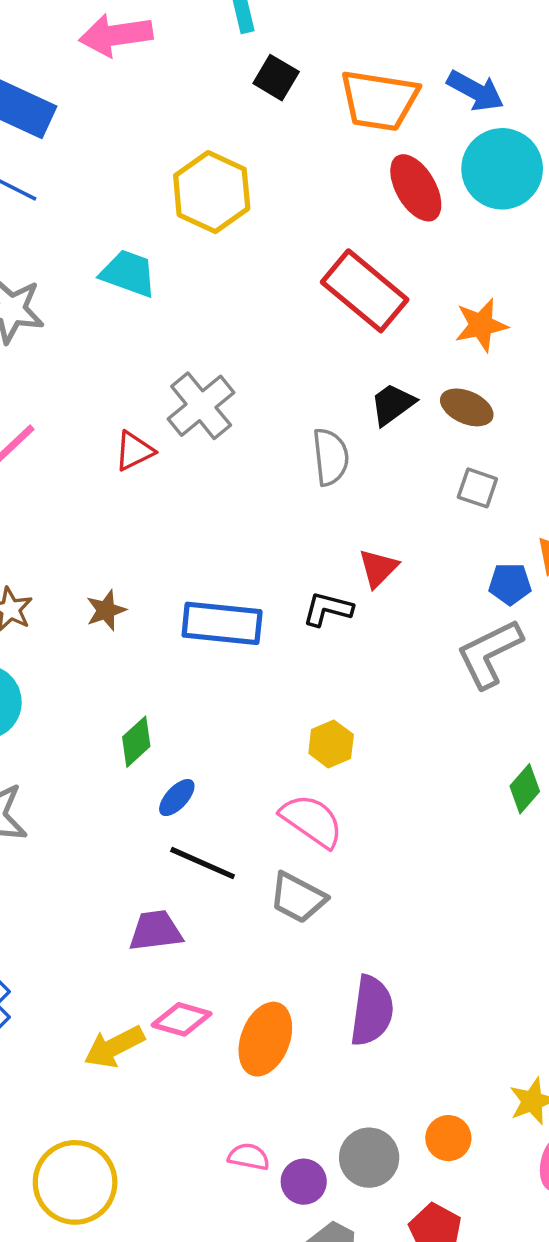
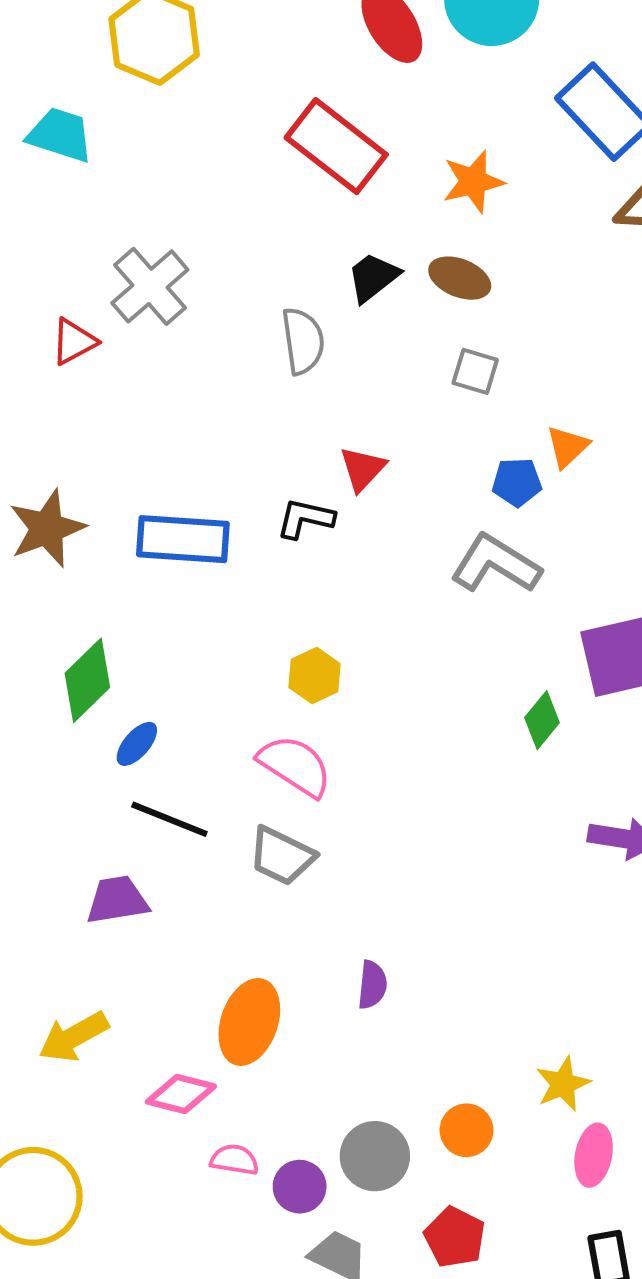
brown star: (106, 610) -> (47, 528), size x1.6
gray L-shape: (489, 653) -> (496, 564), turned 60
green diamond: (136, 742) -> (87, 680), size x1.4
purple semicircle: (372, 1011) -> (372, 985), size x0.6
pink diamond: (182, 1019) -> (181, 1094), moved

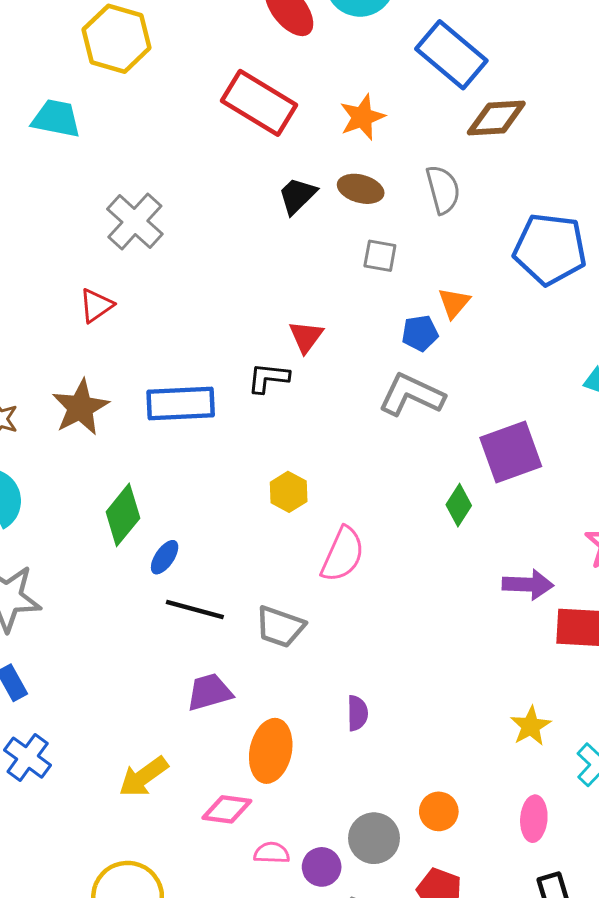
gray semicircle: (303, 341) -> (443, 190), moved
red triangle: (74, 342) -> (96, 305), moved
pink semicircle: (295, 766) -> (343, 554), moved, turned 88
purple trapezoid: (117, 900) -> (209, 692), moved
yellow star: (563, 1084) -> (531, 726), moved

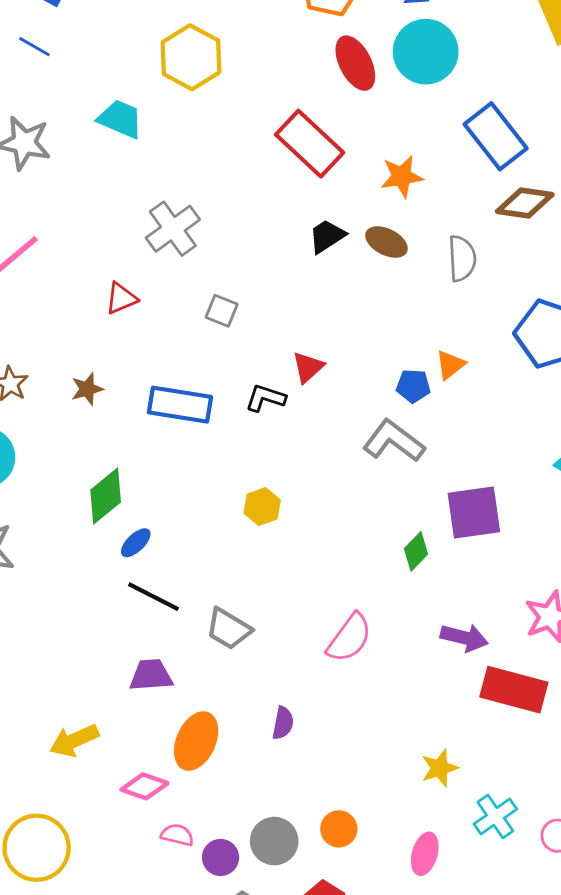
gray square: (380, 256) -> (222, 311), moved
brown star: (80, 407) -> (87, 389), size x0.6
pink semicircle: (343, 554) -> (349, 638), moved

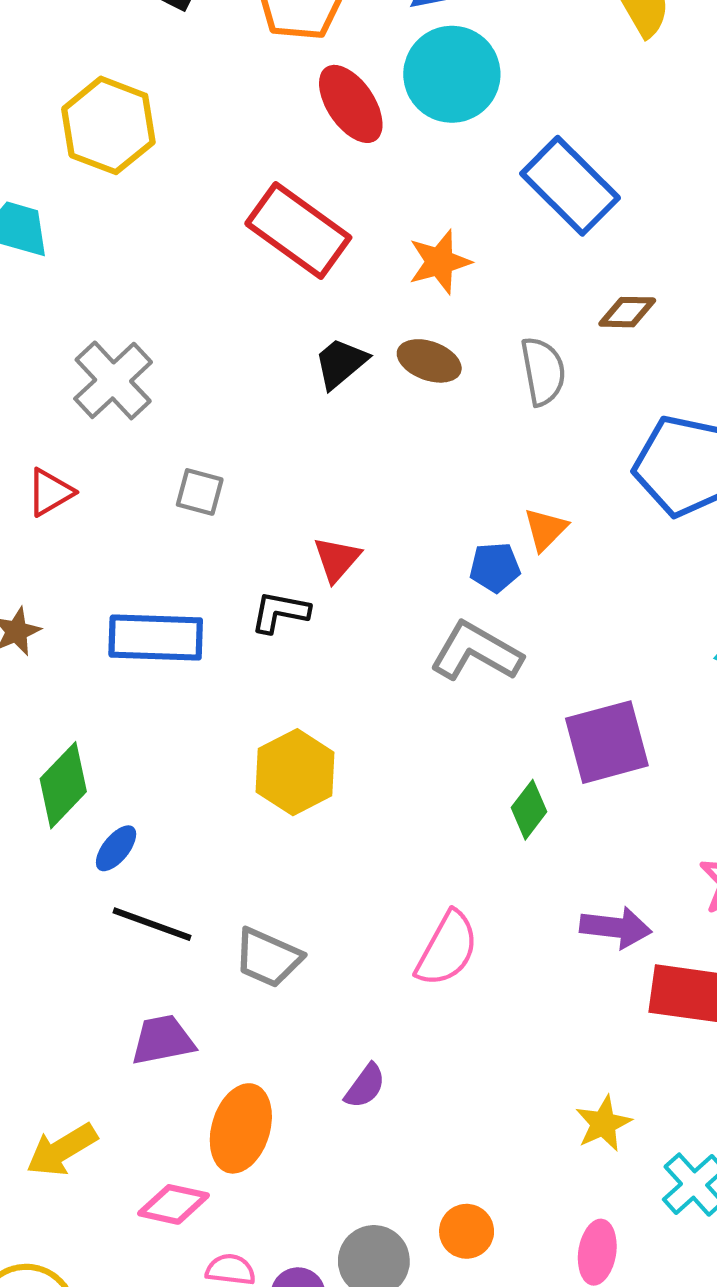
brown diamond: (525, 203) -> (627, 312), moved, size x0.7
yellow hexagon: (262, 507) -> (295, 772), size x1.5
purple semicircle: (283, 723) -> (365, 1086), turned 32

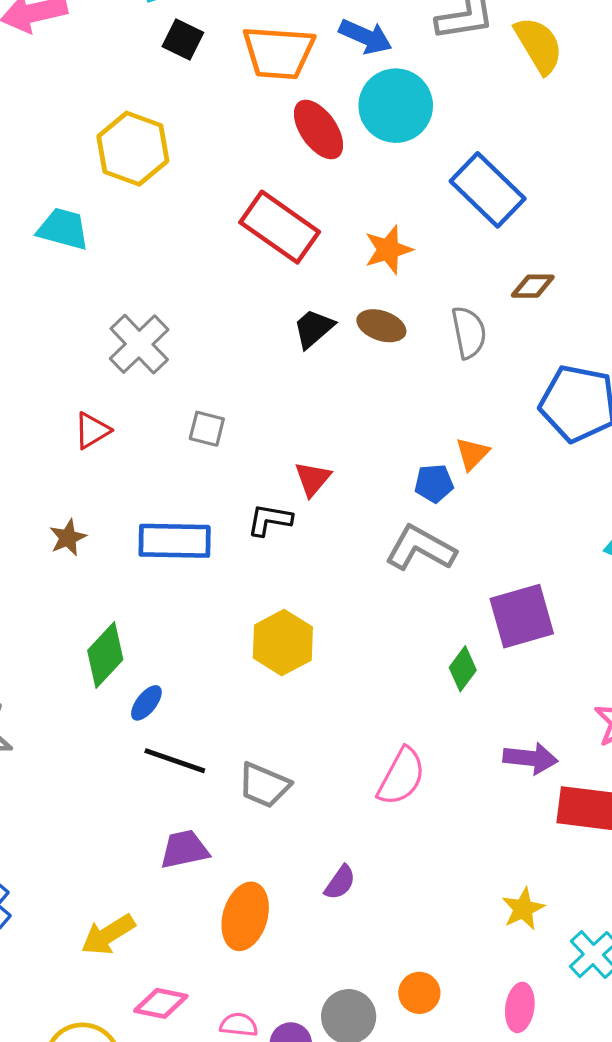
pink diamond: (174, 1204) -> (161, 1003), moved

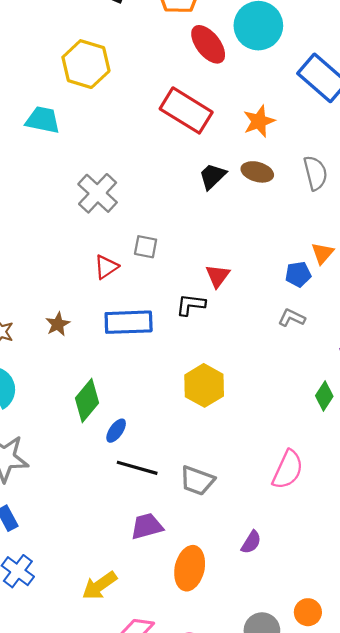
red triangle: (92, 431) -> (106, 267), moved
gray L-shape: (420, 548) -> (292, 318), size x0.6

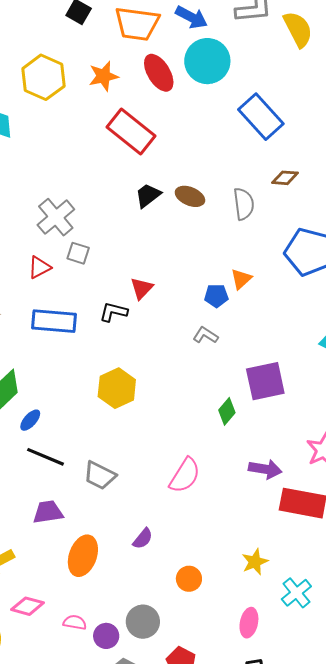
orange star: (259, 121) -> (104, 76), moved
gray cross: (98, 193) -> (56, 217), moved
orange circle: (308, 612) -> (189, 579), moved

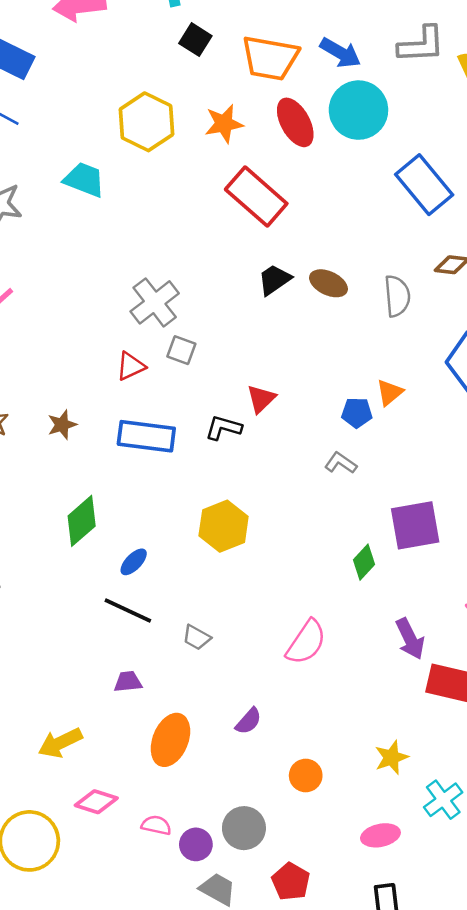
blue ellipse: (30, 420) -> (134, 562), moved
purple arrow: (265, 469) -> (410, 639), turned 52
gray trapezoid: (100, 475) -> (197, 637), size x0.7
purple trapezoid: (48, 512) -> (128, 682), size x0.7
pink ellipse: (249, 623) -> (380, 835), turned 64

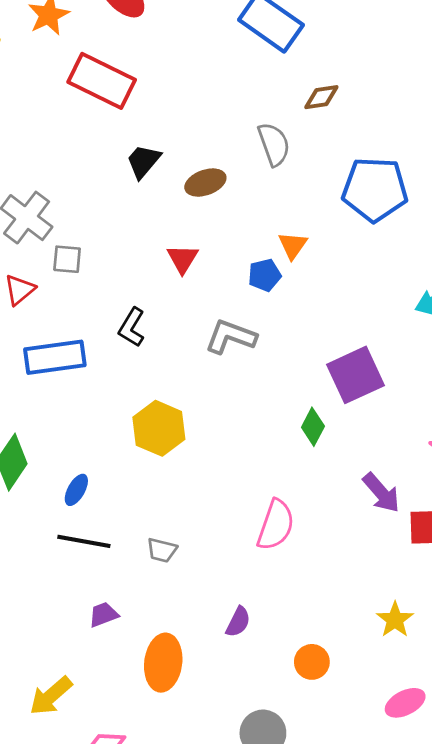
brown ellipse: (328, 283) -> (205, 183), moved, turned -30
red triangle: (261, 399) -> (182, 259), moved
black L-shape: (223, 428) -> (132, 327), turned -60
gray L-shape: (341, 463) -> (231, 337), moved, size x1.5

